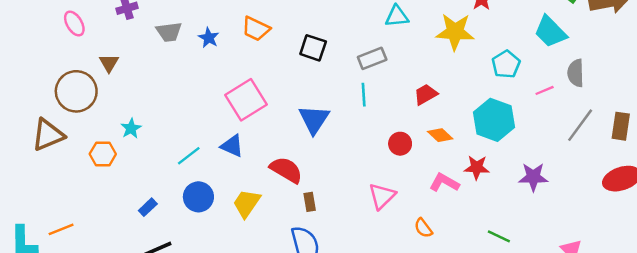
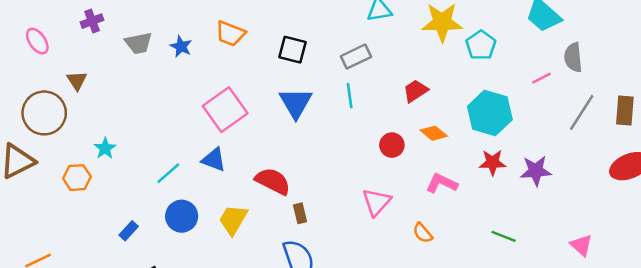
cyan pentagon: (506, 64) -> (481, 45), moved
blue triangle: (314, 119) -> (296, 103), moved
red star: (477, 167) -> (493, 162), moved

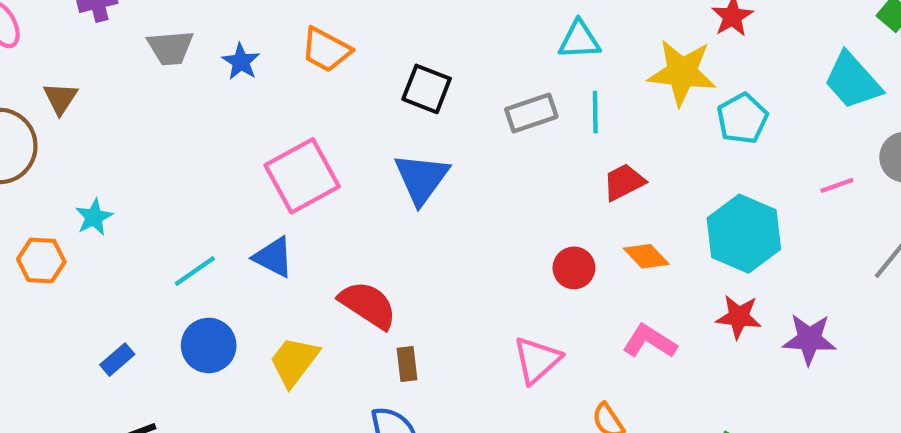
cyan line: (350, 96) -> (595, 112), moved

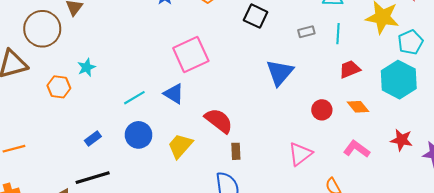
gray rectangle: (531, 113) -> (306, 32), size x0.7
blue triangle: (421, 178) -> (280, 72), moved
cyan hexagon: (744, 234) -> (399, 80), moved

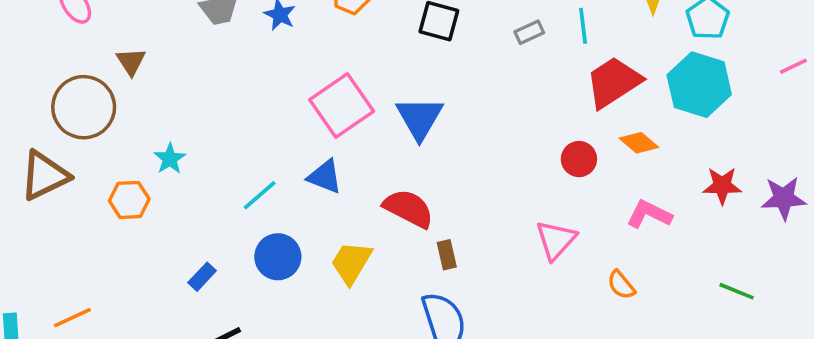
red trapezoid: (350, 69) -> (613, 82), size x1.6
blue triangle: (280, 72) -> (420, 118), moved

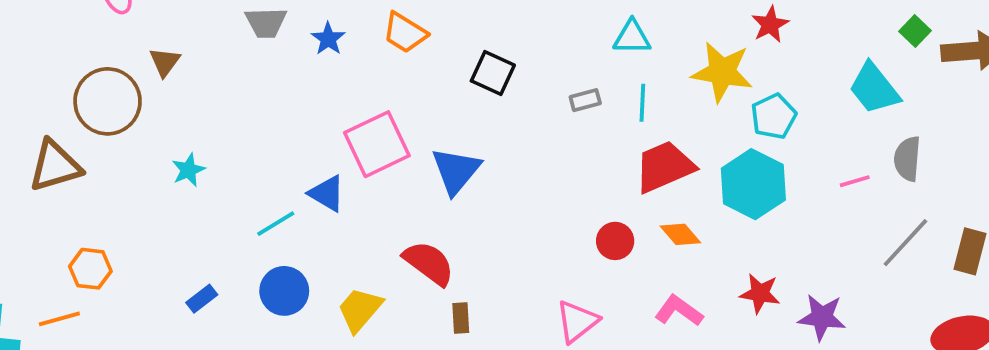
blue triangle: (325, 177) -> (327, 193), moved
orange hexagon: (129, 200) -> (90, 269), moved

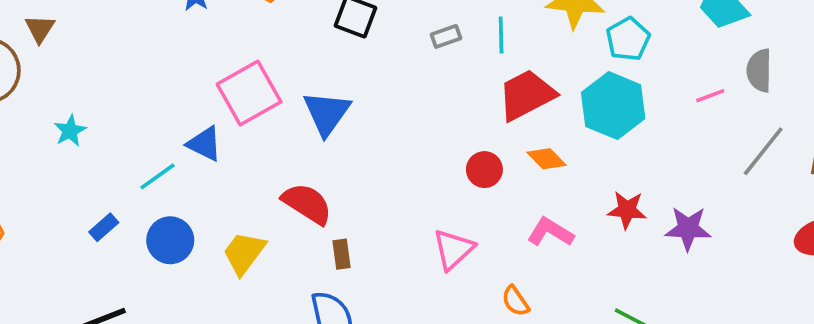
blue rectangle: (202, 299) -> (104, 227), moved

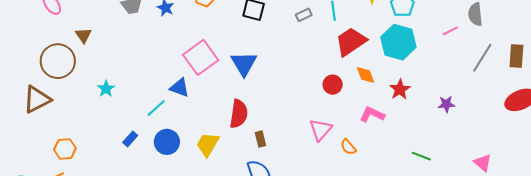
orange diamond: (547, 159) -> (366, 75), turned 30
red semicircle: (307, 204) -> (239, 114), turned 72
red star: (627, 210) -> (400, 89), moved, turned -30
purple star: (688, 229) -> (446, 104), size x0.7
orange semicircle: (515, 301) -> (348, 147), moved

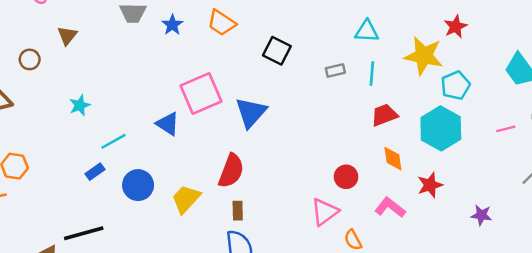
red trapezoid: (351, 42) -> (384, 115), size x0.7
brown circle: (58, 61) -> (30, 59), size x0.5
red circle: (333, 85) -> (346, 177), moved
cyan line: (156, 108) -> (114, 141), moved
brown rectangle: (260, 139) -> (238, 211), moved

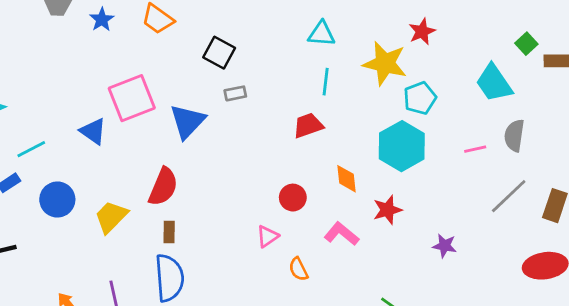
gray rectangle: (335, 70) -> (235, 93), moved
red trapezoid: (384, 115) -> (308, 126), moved
pink triangle: (325, 212) -> (267, 236), size x0.7

